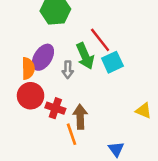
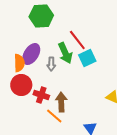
orange line: (72, 134) -> (54, 116), turned -30

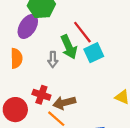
purple ellipse: (31, 54) -> (28, 26), moved
red circle: (21, 85) -> (15, 110), moved
brown arrow: (61, 102) -> (64, 103), turned -102

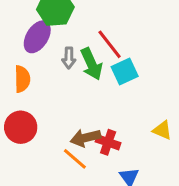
gray arrow: (53, 59) -> (69, 58), moved
red cross: (41, 95) -> (108, 142), moved
red circle: (15, 110) -> (21, 127), moved

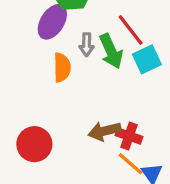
orange semicircle: (22, 79) -> (62, 67), moved
red circle: (21, 127) -> (34, 144), moved
orange line: (75, 159) -> (131, 164), moved

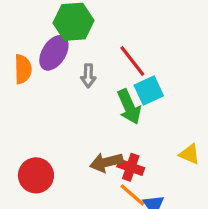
green arrow: (111, 51) -> (129, 107), moved
orange semicircle: (62, 67) -> (23, 69), moved

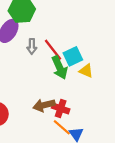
red line: (132, 61) -> (53, 50), moved
yellow triangle: (190, 154) -> (86, 71), moved

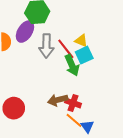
gray arrow: (32, 46) -> (46, 46), size x1.6
yellow triangle: (86, 71) -> (81, 41), moved

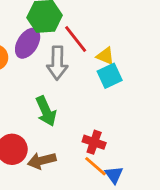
red line: (66, 49) -> (76, 39), moved
green arrow: (72, 65) -> (46, 111), moved
brown arrow: (58, 100) -> (42, 161), moved

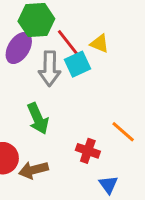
yellow triangle: (105, 56) -> (100, 44), moved
cyan square: (110, 76) -> (78, 64), moved
orange line: (95, 166) -> (123, 132), moved

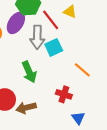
yellow triangle: (100, 44) -> (70, 12), moved
cyan square: (78, 64) -> (54, 47), moved
orange line: (123, 132) -> (82, 70), moved

